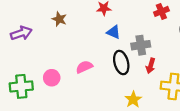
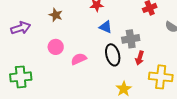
pink circle: (52, 78) -> (56, 47), moved

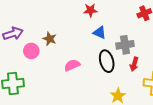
brown star: (56, 15) -> (50, 39), moved
pink circle: (56, 47) -> (31, 51), moved

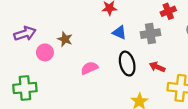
gray cross: (125, 45) -> (150, 34), moved
red arrow: (134, 64) -> (157, 67), turned 96

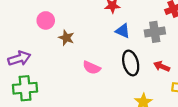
purple arrow: (25, 34) -> (19, 58), moved
pink circle: (45, 52) -> (46, 20), moved
pink semicircle: (89, 68) -> (92, 68), turned -132

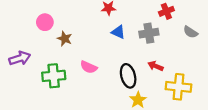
black ellipse: (131, 63) -> (128, 76), moved
green cross: (25, 88) -> (54, 76), moved

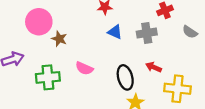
pink circle: (45, 22) -> (39, 22), size x1.5

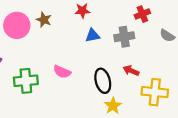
blue triangle: (115, 32) -> (93, 36), turned -35
brown star: (59, 39) -> (44, 20), moved

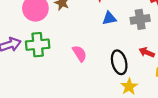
pink semicircle: (62, 72) -> (80, 53), turned -147
green cross: (26, 81) -> (38, 45), moved

